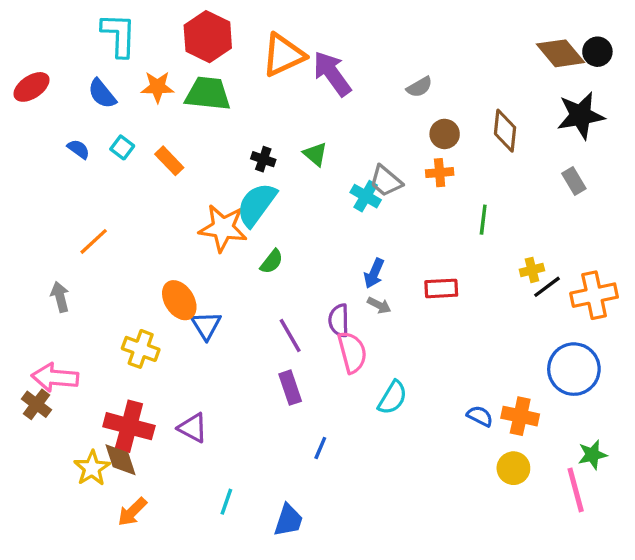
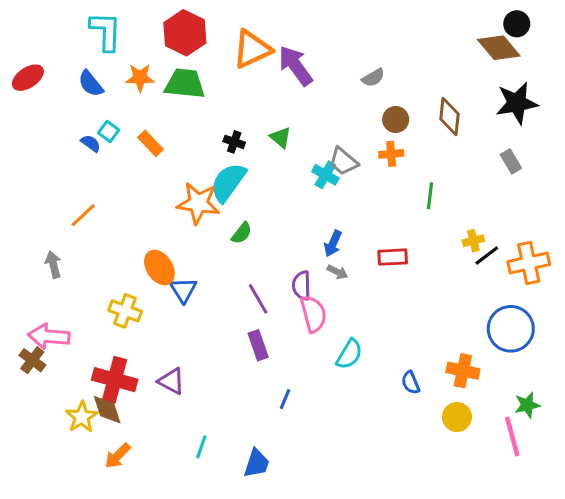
black circle: (597, 52) -> (517, 24), moved
blue semicircle: (79, 149) -> (91, 143), moved
blue semicircle: (480, 416) -> (411, 383), moved, turned -140

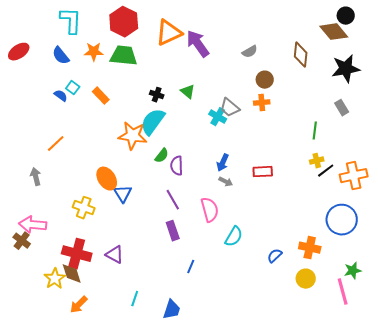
brown diamond: (449, 117) -> (301, 55), moved
green line: (430, 196) -> (315, 131), moved
purple semicircle: (301, 285) -> (177, 166), moved
blue semicircle: (411, 383) -> (275, 256), turned 70

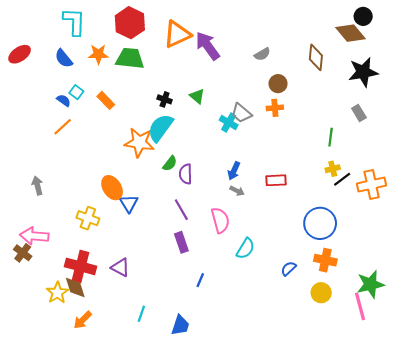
orange line: (56, 144) -> (63, 127), moved
blue circle: (342, 220) -> (320, 223), moved
green star: (353, 271) -> (370, 284), size x1.5

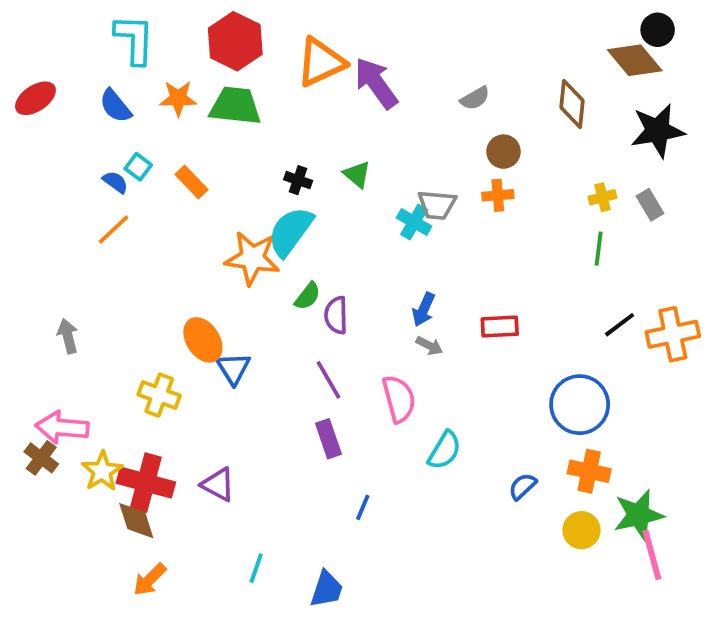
gray trapezoid: (241, 113) -> (437, 205), turned -35
yellow cross: (333, 169) -> (602, 197), moved
green star: (370, 284) -> (639, 515), moved
yellow star: (57, 293) -> (102, 471), moved

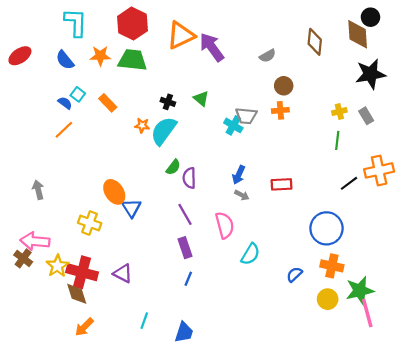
brown diamond: (635, 60) -> (358, 34), turned 36
brown diamond: (572, 104) -> (315, 42), moved
orange star: (252, 258) -> (142, 125), moved, size x0.5
orange cross: (673, 334) -> (379, 170), moved
blue line: (363, 507) -> (188, 279), moved

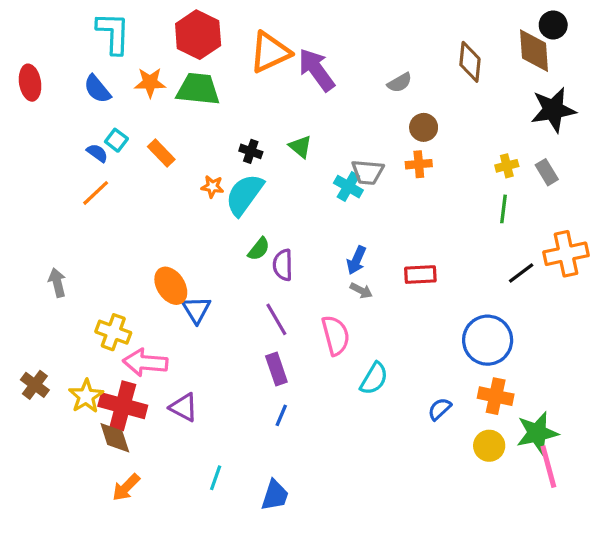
red ellipse: (20, 56) -> (30, 83), turned -65
yellow cross: (90, 223) -> (113, 332), moved
pink arrow: (35, 241) -> (145, 363), moved

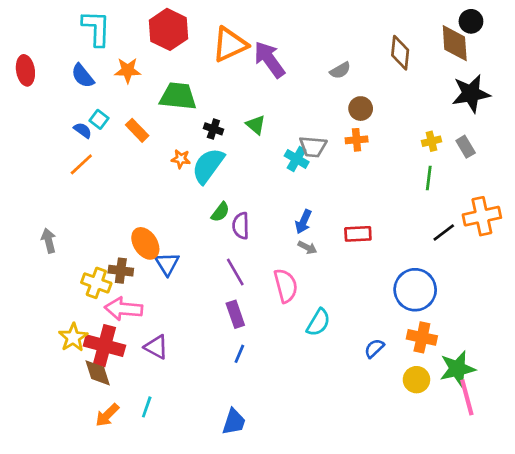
green trapezoid: (198, 89) -> (178, 96), moved
brown cross: (35, 385) -> (121, 271), moved, turned -30
cyan line: (216, 478) -> (147, 407), moved

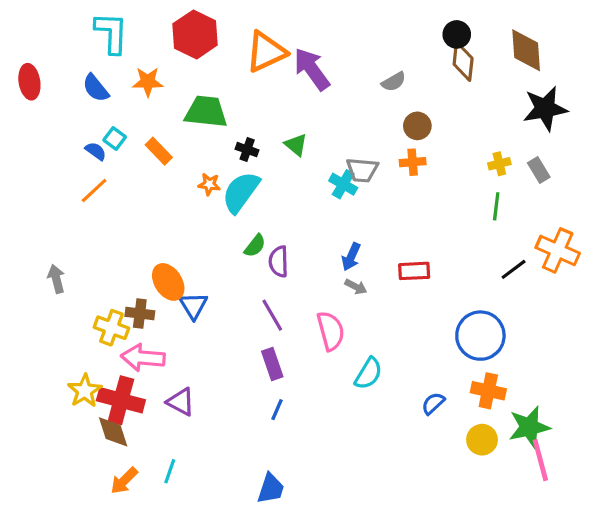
black circle: (471, 21) -> (457, 34), moved
orange cross: (482, 216) -> (558, 250), turned 36

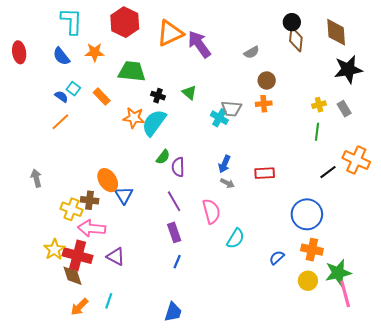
orange star: (209, 184) -> (134, 118), size x1.5

